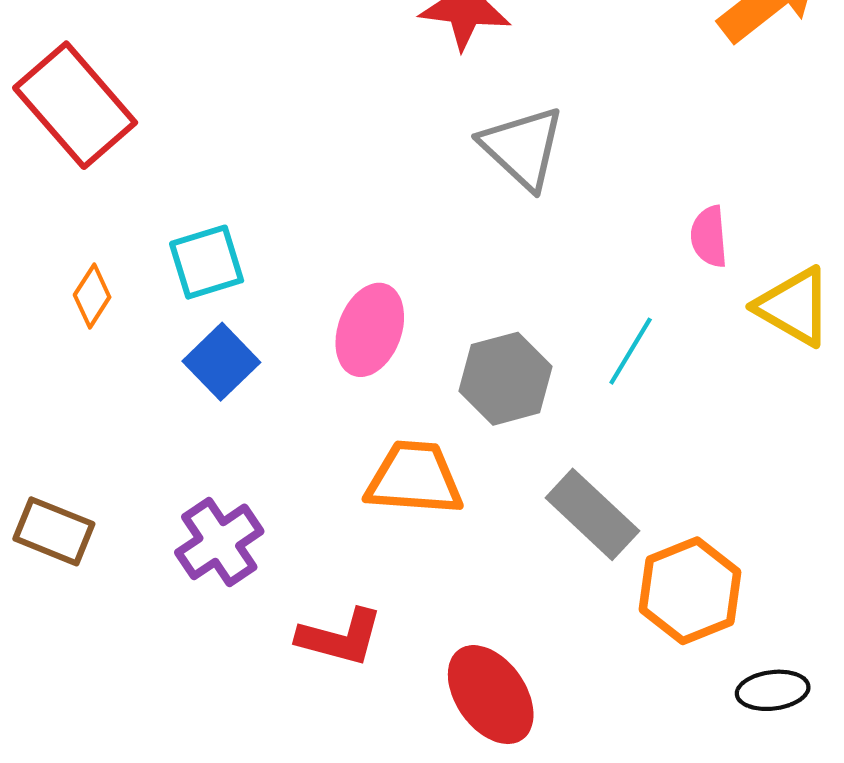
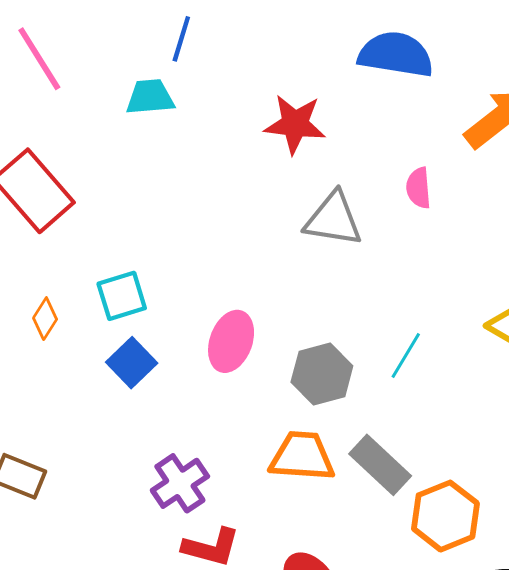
gray triangle: (522, 148) -> (333, 219), turned -34
pink semicircle: (709, 237) -> (418, 188), moved
orange trapezoid: (414, 478) -> (302, 456), moved
purple cross: (219, 542) -> (180, 483), moved

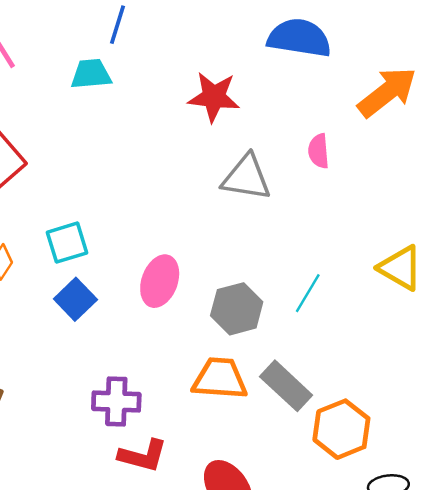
purple cross: (180, 483) -> (116, 401), turned 36

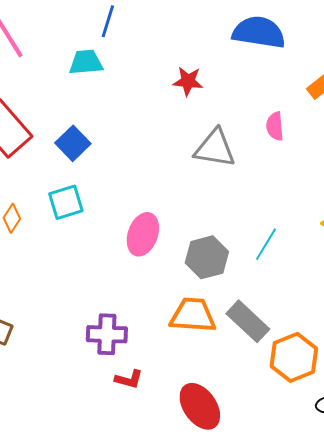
red star: (214, 97) -> (188, 81), size x0.7
blue square: (75, 299) -> (73, 143), moved
red L-shape: (143, 456) -> (129, 379), size x0.7

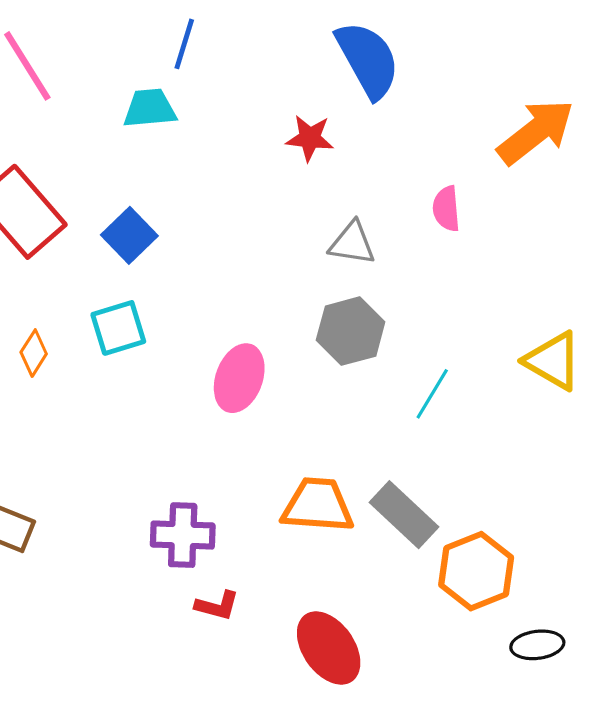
blue semicircle: (259, 32) -> (368, 60), moved, turned 52
gray triangle: (215, 148) -> (352, 243), size x0.7
gray hexagon: (207, 257) -> (351, 331), moved

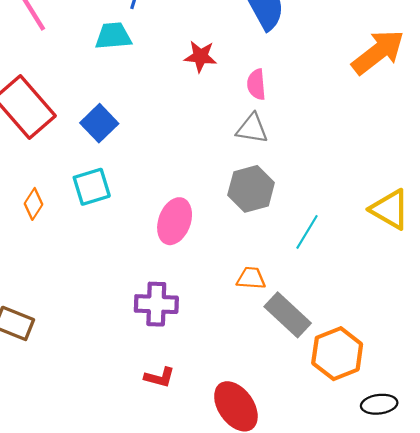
red star: (310, 138) -> (200, 56), moved
pink semicircle: (446, 209) -> (256, 84), moved
orange trapezoid: (318, 505) -> (251, 278), moved, size x0.6
purple cross: (183, 535) -> (156, 304), moved

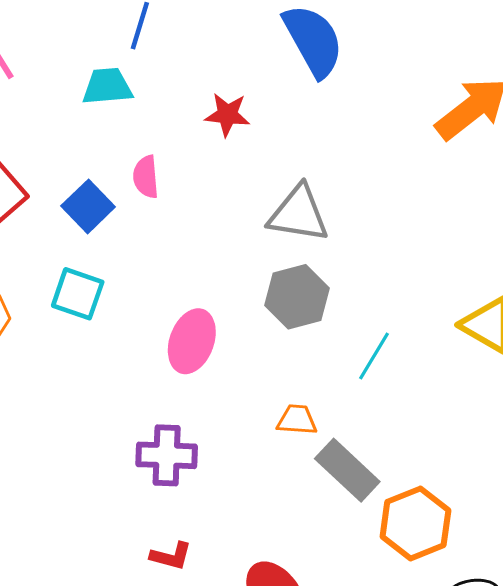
pink semicircle: (256, 84) -> (146, 177), moved
gray triangle: (252, 129) -> (298, 214), size x1.4
cyan square: (92, 187) -> (78, 294), turned 36

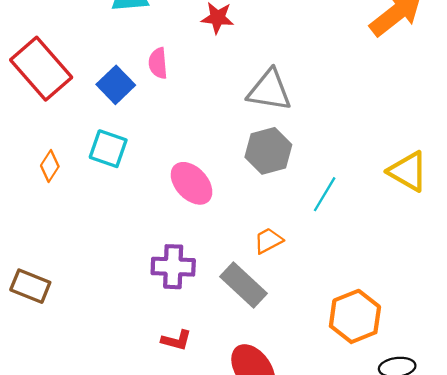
pink ellipse: (192, 341) -> (192, 183), turned -63
orange trapezoid: (297, 420) -> (268, 241), turned -32
gray rectangle: (347, 470) -> (243, 285), moved

